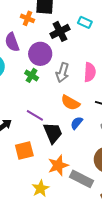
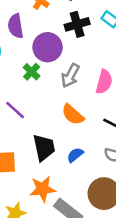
purple line: (35, 115) -> (15, 110), moved
blue semicircle: (77, 123) -> (75, 155), moved

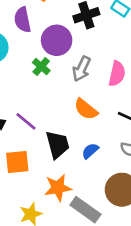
purple line: (15, 110) -> (26, 121), moved

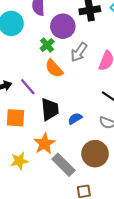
orange semicircle: (86, 109) -> (54, 68), moved
orange star: (58, 188) -> (44, 144), turned -30

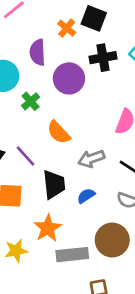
green cross: (47, 45) -> (31, 101), moved
gray arrow: (79, 52) -> (91, 159), moved, turned 36
gray rectangle: (63, 165) -> (72, 255), turned -50

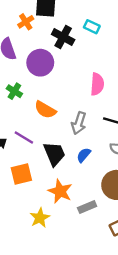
orange cross: (67, 28) -> (26, 22), turned 35
black cross: (103, 58) -> (63, 37), turned -35
gray arrow: (91, 159) -> (79, 123), turned -35
gray rectangle: (72, 255) -> (87, 207), size x0.7

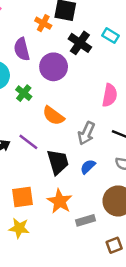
orange cross: (26, 22) -> (43, 23), turned -35
orange square: (21, 174) -> (22, 197), moved
yellow star: (40, 218) -> (19, 228), moved, turned 30

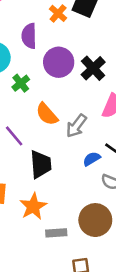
black cross: (80, 43) -> (93, 68), moved
gray arrow: (86, 133) -> (76, 126), moved
blue semicircle: (88, 167) -> (92, 159), moved

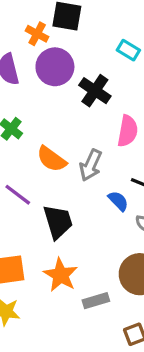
purple circle: (59, 62) -> (55, 67), moved
blue semicircle: (92, 159) -> (118, 201), turned 90

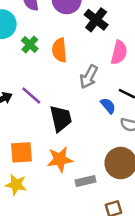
orange semicircle: (52, 159) -> (59, 50), moved, turned 45
orange star: (61, 275) -> (60, 159), turned 30

